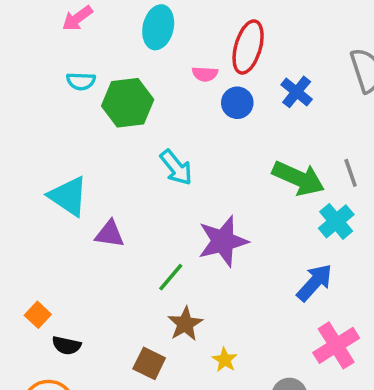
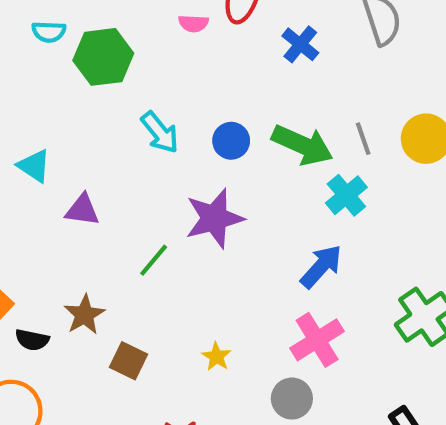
blue circle: (237, 103) -> (231, 141), moved
cyan triangle: (68, 196) -> (34, 166), size x0.7
brown star: (185, 324) -> (84, 315), moved
pink cross: (336, 345) -> (317, 340), moved

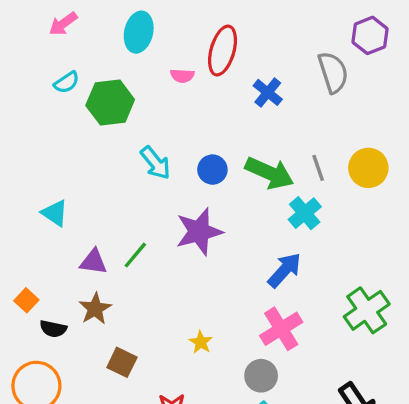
cyan semicircle: (49, 32) -> (67, 82), turned -36
cyan triangle: (34, 166) -> (55, 213), moved
purple triangle: (82, 210) -> (93, 262), moved
green line: (154, 260) -> (135, 255), moved
brown square: (128, 361) -> (122, 362), moved

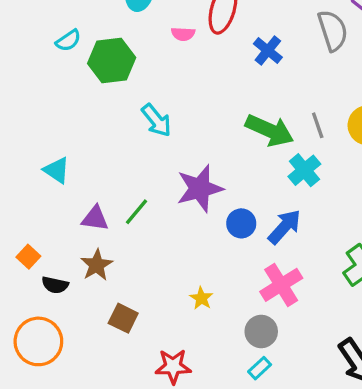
blue circle: (212, 170) -> (241, 223), moved

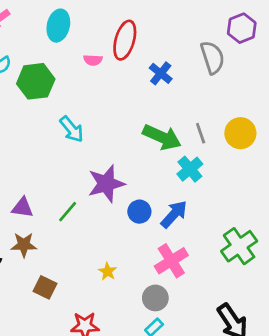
green line: (137, 212) -> (68, 212), moved
brown star: (97, 265) -> (24, 245), turned 30

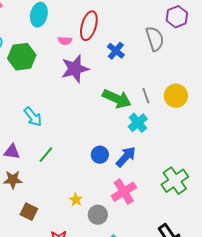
cyan arrow: (72, 129) -> (33, 117), moved
purple star: (106, 184) -> (75, 69), moved
gray circle: (155, 298) -> (98, 215), moved

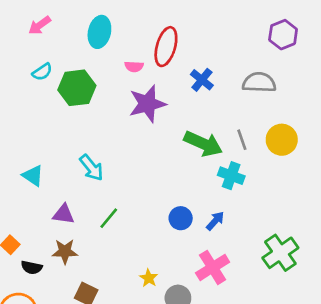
gray semicircle: (155, 39) -> (259, 82), moved, turned -70
cyan cross: (138, 123) -> (231, 176), turned -30
blue arrow: (126, 157) -> (215, 221), size x0.7

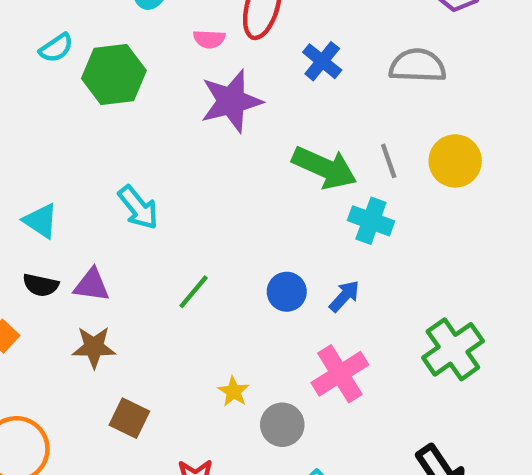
green line: (109, 218) -> (194, 292), moved
black semicircle: (32, 267) -> (41, 285), moved

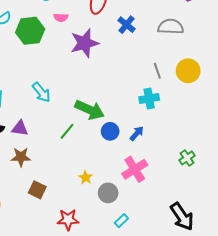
pink semicircle: (209, 39) -> (61, 17), moved
green arrow: (324, 168) -> (90, 110), moved
cyan cross: (371, 221) -> (149, 98), turned -30
green cross: (453, 349) -> (187, 158), size x0.6

